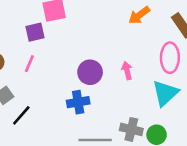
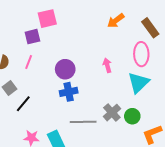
purple circle: (90, 72) -> (65, 69), moved
gray cross: (131, 129) -> (112, 113), turned 36

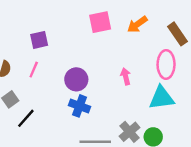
pink square: (47, 19) -> (100, 22), moved
cyan triangle: (138, 83) -> (162, 98), turned 35
blue cross: (69, 92) -> (79, 106), turned 30

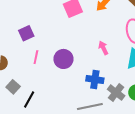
pink line: (34, 70) -> (36, 57), moved
blue cross: (79, 106) -> (95, 80), moved

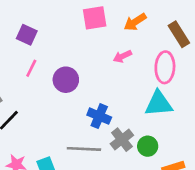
purple square: (26, 33) -> (27, 35), turned 35
pink arrow: (103, 48) -> (122, 56), moved, turned -104

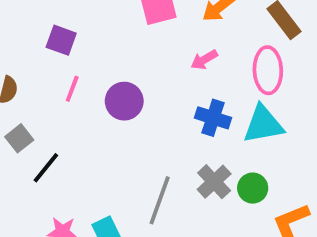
blue cross: (99, 116) -> (213, 118), moved
gray line: (84, 149) -> (160, 200), turned -68

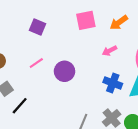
purple square: (61, 40) -> (38, 27), moved
pink line: (72, 89) -> (36, 63), turned 32

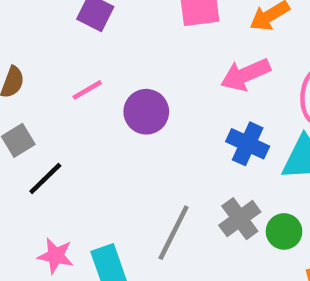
pink arrow: (110, 51) -> (245, 75), size x1.5

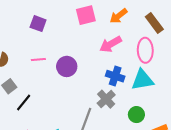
pink line: (87, 90) -> (38, 59), turned 32
gray cross: (240, 219) -> (106, 99), moved

